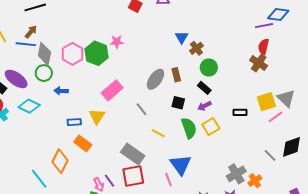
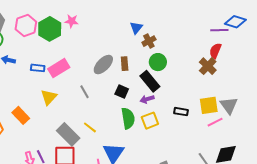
black rectangle: (204, 88) -> (150, 81), size x1.5
yellow triangle: (97, 116) -> (49, 97), moved
blue rectangle: (74, 122) -> (38, 68), moved
yellow line: (158, 133) -> (90, 127), moved

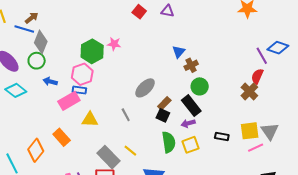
pink hexagon: (26, 26) -> (82, 74), moved
purple line: (219, 30) -> (262, 56), turned 60
brown rectangle: (125, 64) -> (164, 103), moved, turned 48
pink rectangle: (59, 68) -> (69, 101), moved
yellow triangle: (49, 97) -> (90, 120), turned 48

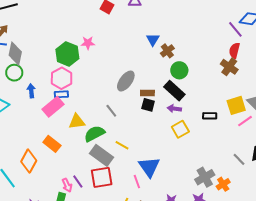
blue arrow: (50, 81) -> (31, 91), turned 80
brown rectangle: (164, 103) -> (147, 93), turned 56
purple arrow: (188, 123) -> (174, 109), turned 32
green semicircle: (169, 142) -> (94, 134), moved, turned -100

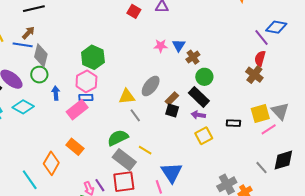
pink star: (88, 43) -> (161, 46), moved
brown rectangle: (147, 93) -> (172, 99), turned -48
yellow triangle: (77, 122) -> (127, 97), moved

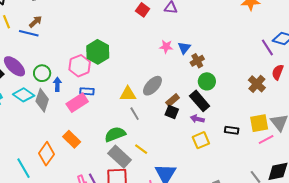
gray diamond: (41, 55) -> (42, 100), moved
red semicircle: (260, 59) -> (278, 72), moved
green circle: (39, 75) -> (42, 73), moved
pink hexagon: (86, 81) -> (80, 66), moved

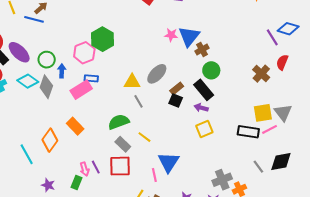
blue triangle: (184, 48) -> (189, 36), size x1.6
black rectangle: (232, 130) -> (248, 132), moved, size x1.5
gray rectangle: (120, 157) -> (123, 144), size x0.7

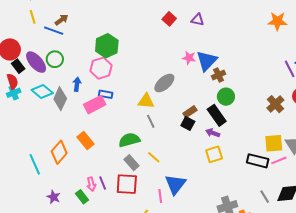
green hexagon: (103, 39) -> (107, 46), moved
green circle: (47, 60) -> (55, 59), moved
gray ellipse: (157, 74) -> (164, 83), moved
green rectangle: (76, 182) -> (82, 197), turned -64

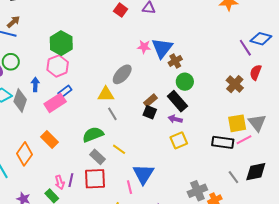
blue rectangle: (106, 94) -> (65, 91), turned -40
purple line: (103, 183) -> (71, 180), turned 40

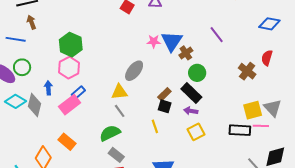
brown arrow: (13, 22) -> (31, 22), moved, turned -64
purple line: (245, 48) -> (217, 35), moved
gray line: (112, 114) -> (120, 111), moved
pink line: (244, 140) -> (261, 126), turned 35
yellow line: (119, 149) -> (155, 126), moved, turned 40

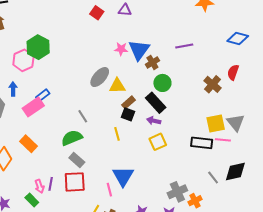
purple line: (217, 35) -> (184, 46), turned -66
pink hexagon: (69, 68) -> (23, 60), moved
yellow triangle: (119, 92) -> (117, 86), moved

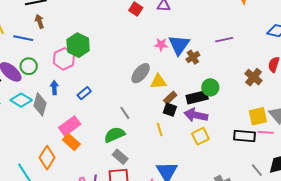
green circle: (162, 83) -> (210, 87), moved
black rectangle: (156, 103) -> (197, 97), turned -60
pink rectangle: (33, 107) -> (70, 126), moved
purple arrow: (154, 121) -> (196, 115), size x1.6

